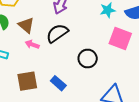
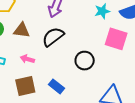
brown triangle: (26, 25) -> (22, 30), turned -30
pink arrow: (32, 44) -> (27, 59), moved

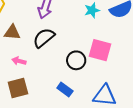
pink square: (116, 39) -> (100, 50), moved
blue rectangle: (56, 86) -> (65, 90), moved

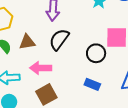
pink arrow: (19, 61) -> (41, 68), size x1.5

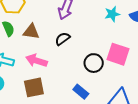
black semicircle: (59, 39) -> (63, 39), size x0.7

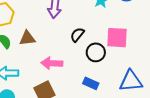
black semicircle: (63, 39) -> (77, 35), moved
pink arrow: (36, 61) -> (52, 63), moved

